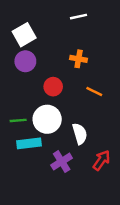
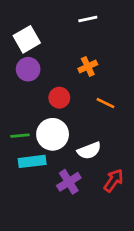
orange cross: (79, 59) -> (88, 66), turned -35
white semicircle: (80, 134) -> (89, 151), turned 85

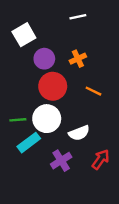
purple circle: (28, 69) -> (44, 59), moved
red circle: (59, 98) -> (53, 86), size x1.5
cyan rectangle: (32, 161) -> (29, 143), turned -30

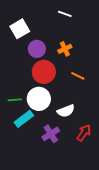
white line: (78, 17) -> (65, 14), turned 32

